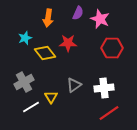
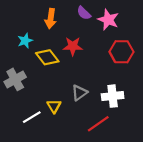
purple semicircle: (78, 13) -> (84, 13), turned 112
gray cross: (24, 82) -> (15, 79), moved
red line: (109, 113) -> (98, 124), moved

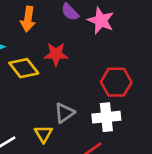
red hexagon: (121, 52) -> (116, 82), moved
yellow triangle: (54, 106) -> (43, 134), moved

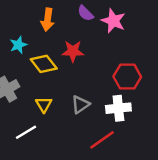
yellow triangle: (43, 134) -> (44, 104), moved

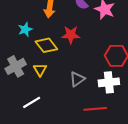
yellow triangle: (44, 104) -> (40, 70), moved
red line: (102, 140) -> (95, 109), turned 30

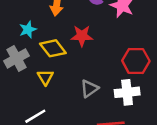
gray cross: (16, 66) -> (16, 58), moved

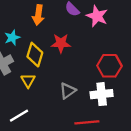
yellow diamond: (53, 48) -> (35, 55), turned 55

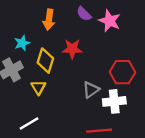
gray triangle: (68, 91) -> (91, 90), moved

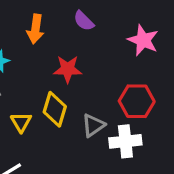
pink star: (110, 21) -> (143, 40), moved
yellow diamond: (45, 61) -> (55, 109), moved

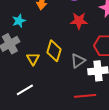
red star: (68, 69) -> (79, 21), moved

